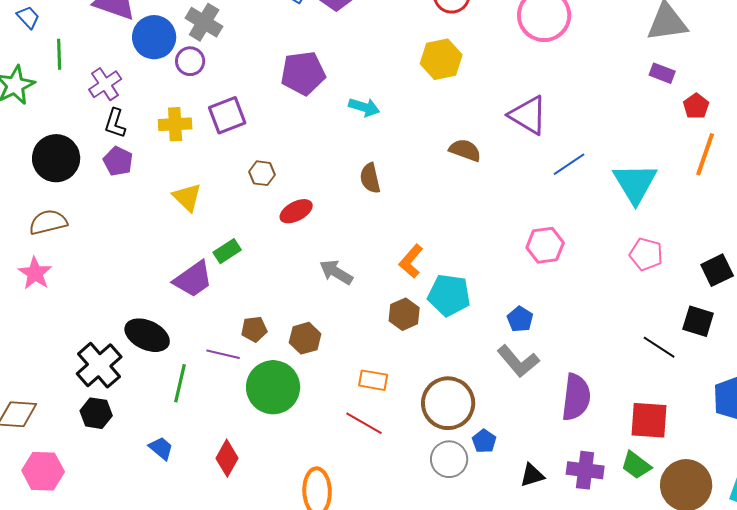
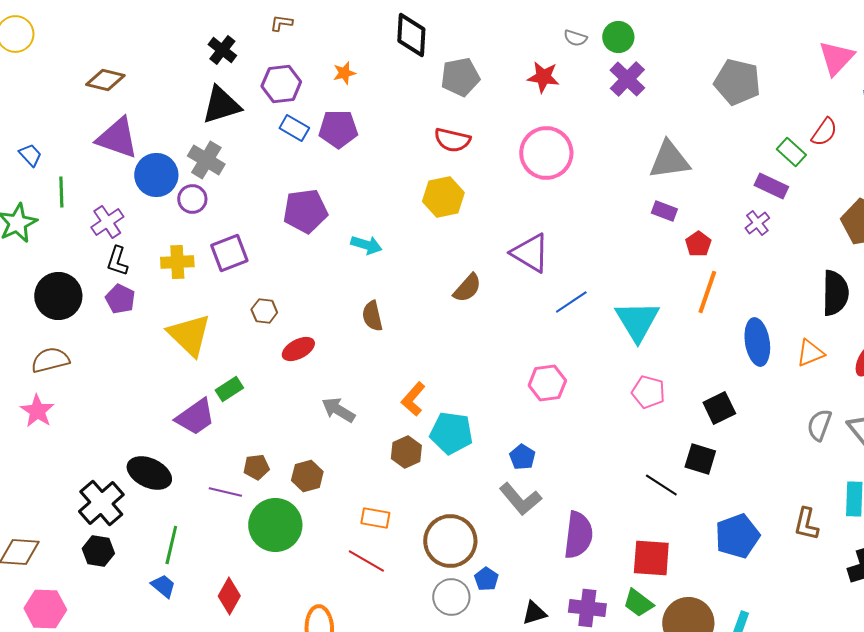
brown semicircle: (465, 150) -> (467, 288), turned 112
yellow triangle: (187, 197) -> (189, 335), size x1.5
green line: (180, 383) -> (171, 545), moved

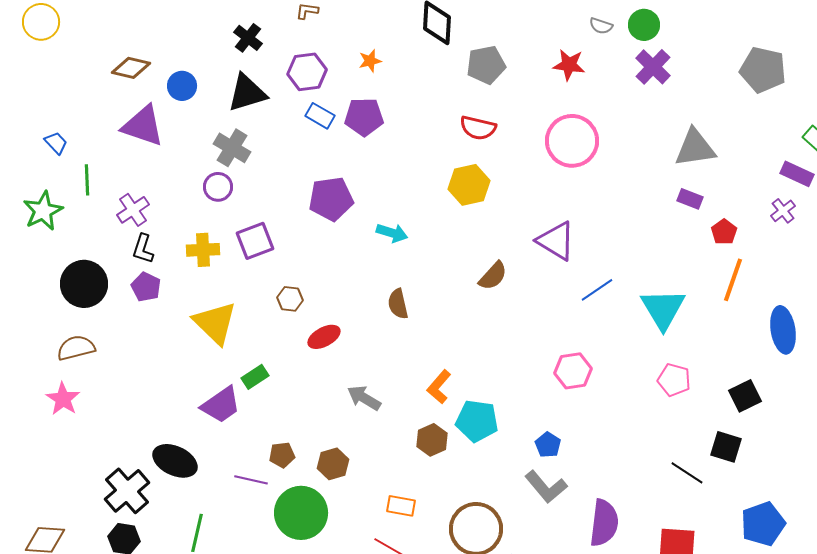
blue circle: (156, 175) -> (182, 86), moved, size x0.7

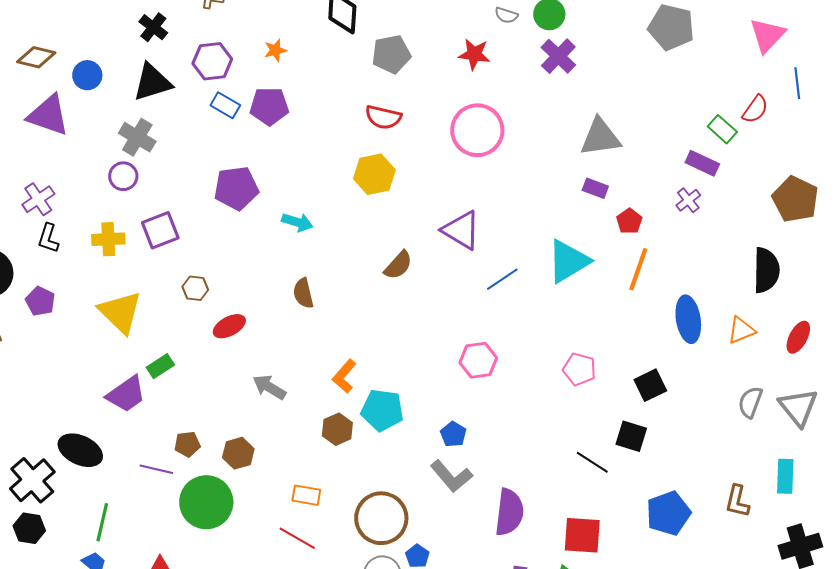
gray pentagon: (763, 70) -> (671, 27), moved
purple pentagon: (146, 287) -> (40, 301), moved
cyan triangle: (663, 309) -> (568, 261), moved, turned 30

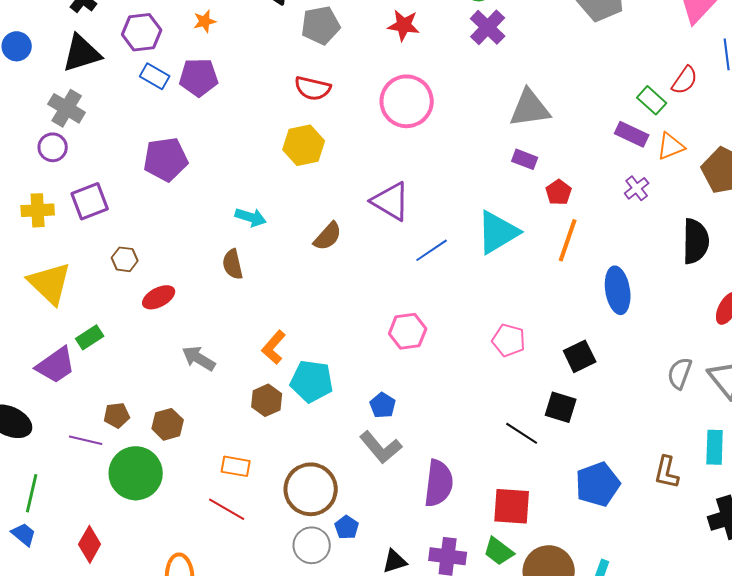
purple cross: (688, 200) -> (637, 188), moved
cyan arrow: (297, 222) -> (251, 217), moved
orange triangle: (741, 330) -> (671, 146), moved

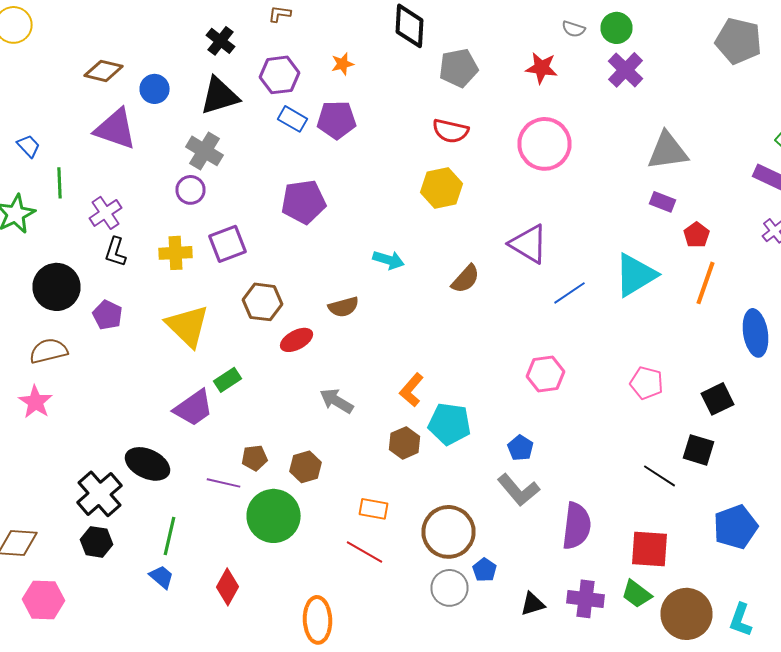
brown hexagon: (125, 259) -> (262, 302), size x1.5
brown semicircle: (233, 264) -> (344, 307), moved, turned -92

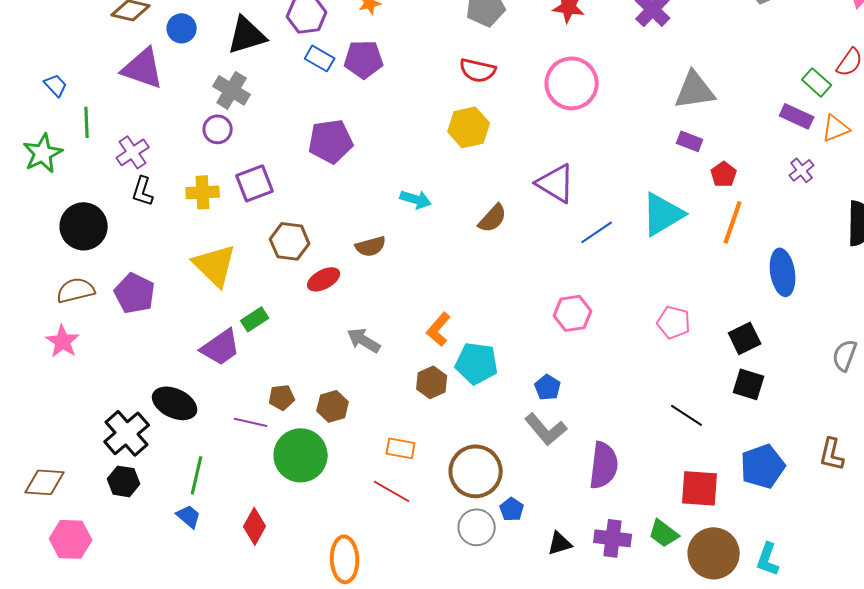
purple pentagon: (108, 315) -> (135, 293), moved, size x1.4
black square: (698, 450) -> (749, 384), moved
red square: (650, 549) -> (700, 488), moved

